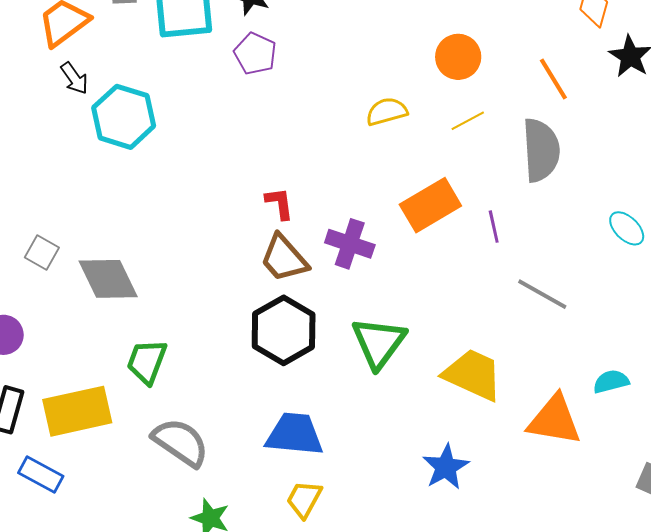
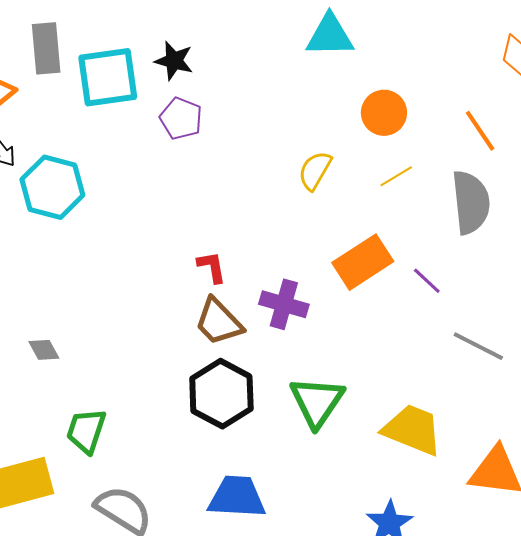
yellow semicircle: (387, 111) -> (315, 170), turned -42
purple line: (494, 227) -> (427, 281), turned -32
gray diamond: (108, 279) -> (44, 350), size x0.5

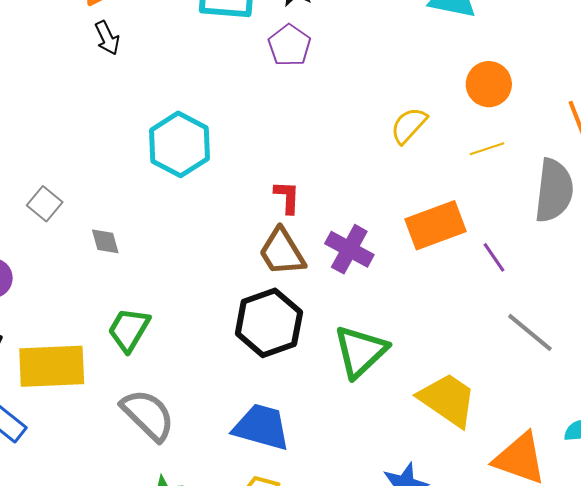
cyan hexagon: (52, 187) -> (179, 144), moved

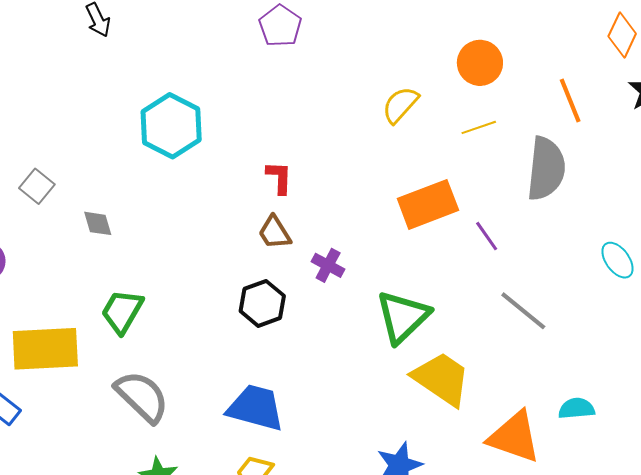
purple cross: (349, 249) -> (328, 265), moved, size x0.7
brown trapezoid: (282, 252) -> (275, 232), size x0.7
black hexagon: (269, 323) -> (262, 303), size x0.7
green triangle: (360, 351) -> (403, 317), moved

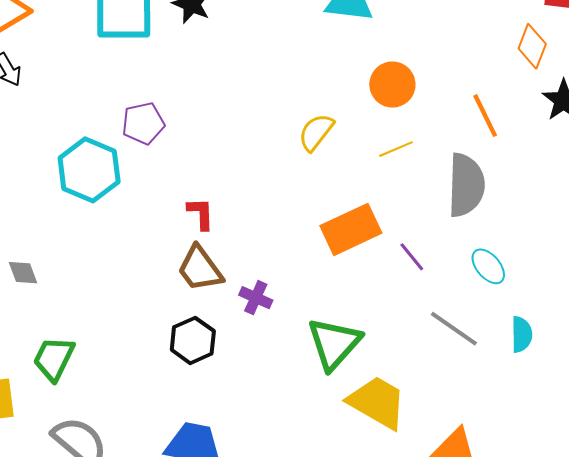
purple pentagon: (280, 26) -> (143, 123), moved, turned 30
brown trapezoid: (275, 232) -> (200, 269), size x1.4
cyan ellipse: (617, 260) -> (488, 266), moved
cyan semicircle: (577, 408) -> (522, 334), moved, turned 99

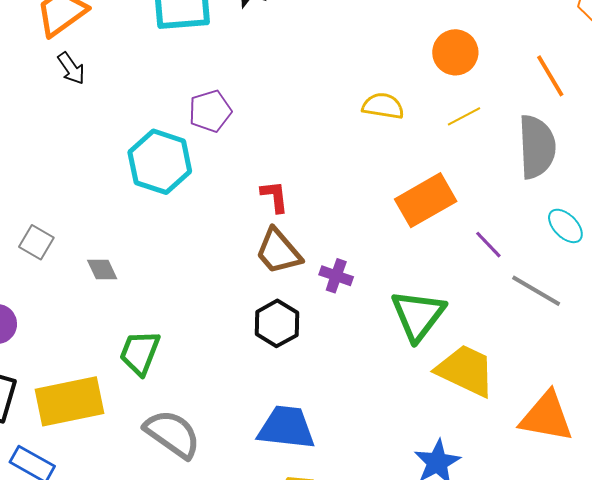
yellow semicircle: (316, 132) -> (383, 106), turned 66
purple line: (412, 257) -> (488, 245), moved

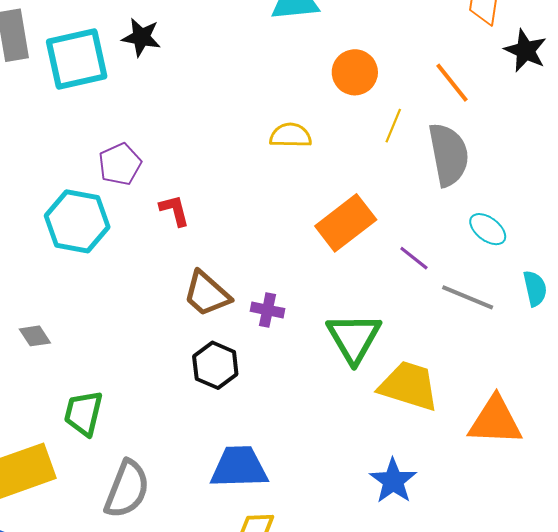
yellow line: (464, 116) -> (393, 126), moved, turned -32
red L-shape: (275, 196) -> (174, 210), moved
gray semicircle: (172, 434) -> (127, 489), turned 84

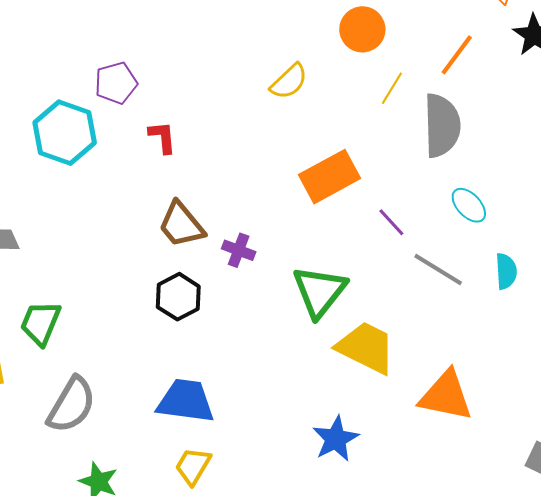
orange line: (452, 83) -> (457, 55), turned 66
yellow semicircle: (291, 135) -> (289, 81), turned 126

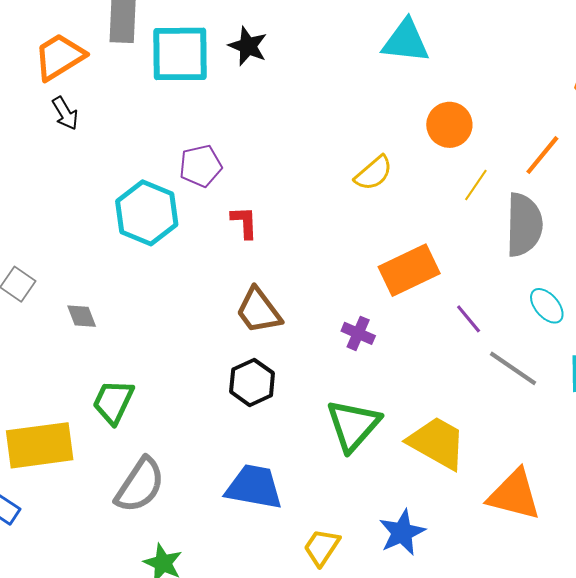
purple cross: (239, 250) -> (358, 333), moved
green triangle: (320, 291) -> (353, 425), moved
yellow trapezoid: (193, 466) -> (322, 547), moved

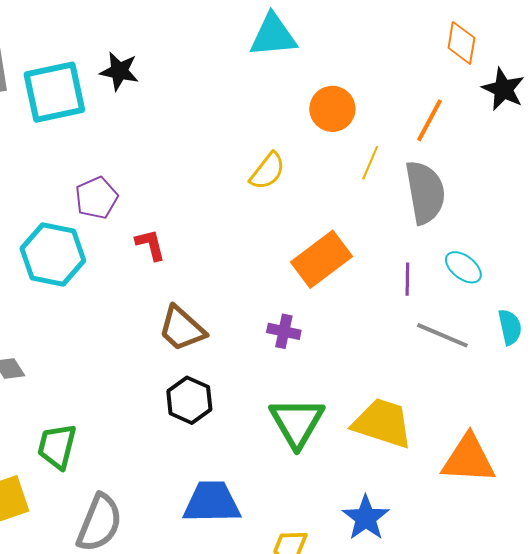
purple line: (469, 319) -> (407, 279), moved, turned 52

